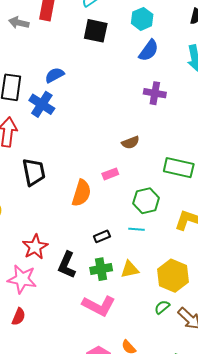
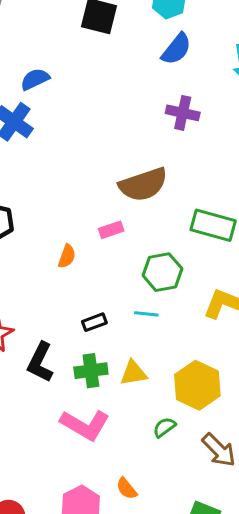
brown semicircle: (131, 143) -> (143, 185), size x1.8
orange semicircle: (81, 193) -> (67, 256), size x0.6
green semicircle: (162, 307) -> (164, 427), moved

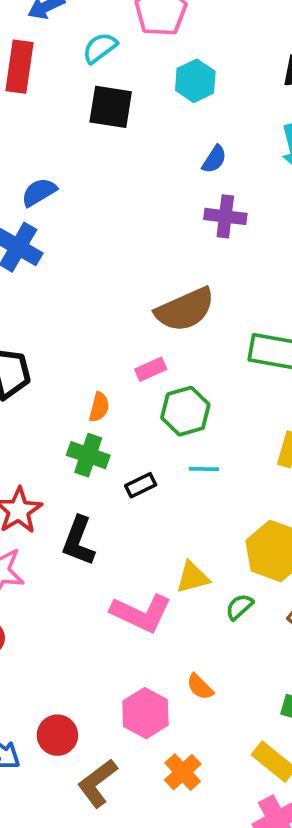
blue semicircle: (176, 49) -> (214, 159), moved, size x0.7
green hexagon: (162, 272) -> (185, 411), moved
green cross: (91, 371) -> (88, 455), moved, turned 32
yellow triangle: (133, 373) -> (193, 577), moved

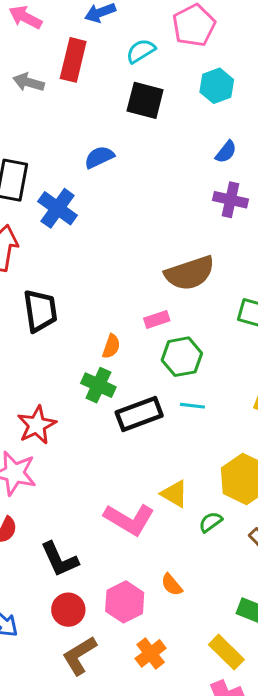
blue semicircle: (39, 192) -> (99, 157), moved
black rectangle: (141, 485) -> (139, 414), size x1.8
black L-shape: (78, 541) -> (60, 559), moved, turned -51
yellow triangle: (193, 577) -> (174, 494), turned 40
red circle: (57, 735) -> (68, 610), moved

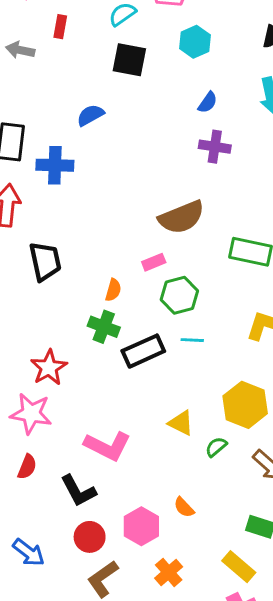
red rectangle: (73, 60) -> (60, 27), size x0.6
blue cross: (58, 208) -> (55, 165), turned -30
pink L-shape: (129, 519) -> (108, 446), moved

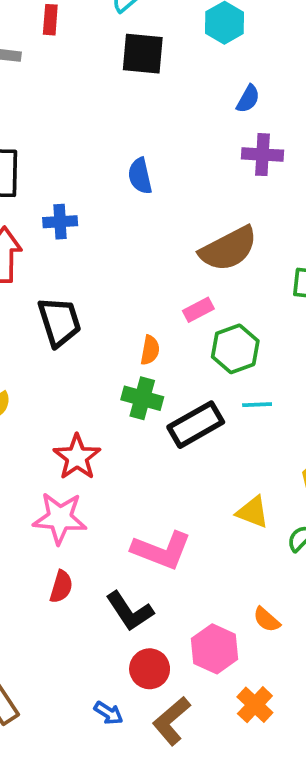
blue semicircle: (90, 115) -> (140, 176), moved, turned -68
blue cross: (55, 165) -> (60, 222), moved, size x0.7
blue arrow: (29, 552) -> (109, 713), moved, size x0.7

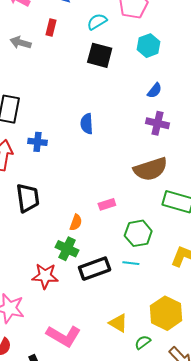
brown semicircle: (228, 249) -> (151, 169), moved
green hexagon: (235, 349) -> (138, 233), moved
red star: (77, 457) -> (45, 276), moved, turned 30

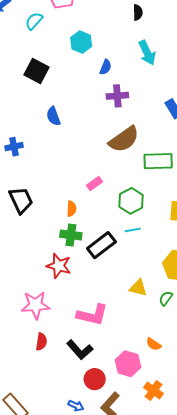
cyan hexagon: (149, 46) -> (81, 42), moved
black square: (100, 55) -> (36, 71), moved, turned 30
red star: (45, 276) -> (59, 266), turned 30

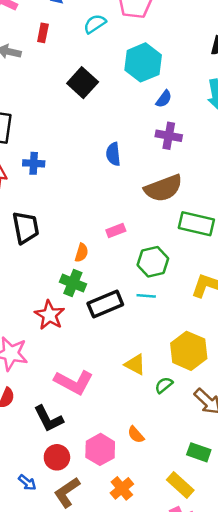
cyan hexagon: (81, 42) -> (143, 62), size x1.4
blue semicircle: (53, 116) -> (113, 154), moved

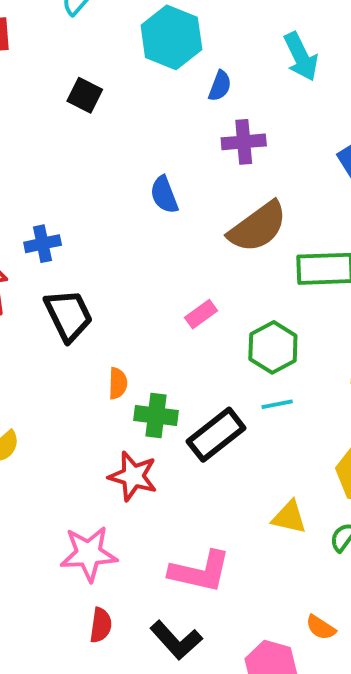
black square: (83, 83) -> (85, 95), size x0.7
black trapezoid: (26, 228) -> (69, 315), moved
orange semicircle: (82, 253) -> (118, 383), moved

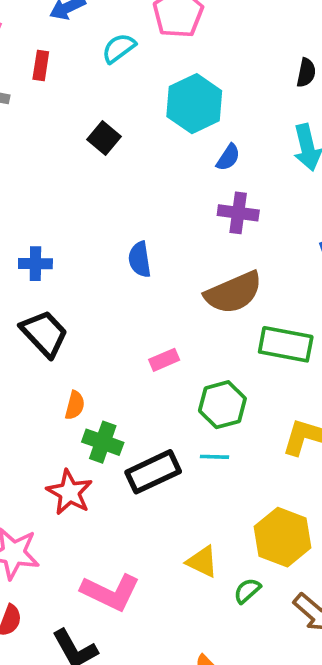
blue semicircle: (164, 195) -> (140, 259), moved
black trapezoid: (69, 315) -> (44, 334), turned -30

